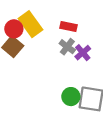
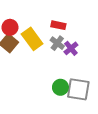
yellow rectangle: (30, 24) -> (32, 39), moved

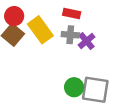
gray cross: (57, 43) -> (70, 35), turned -32

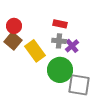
yellow rectangle: (40, 30) -> (35, 51), moved
green circle: (74, 87) -> (60, 70), moved, size x1.6

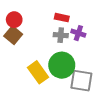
purple cross: (72, 46) -> (78, 33), moved, turned -32
yellow rectangle: (35, 51) -> (38, 72), moved

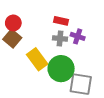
yellow rectangle: (38, 72) -> (37, 59), moved

